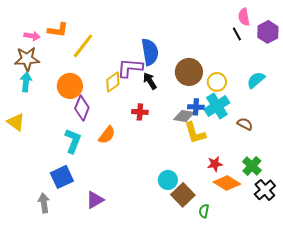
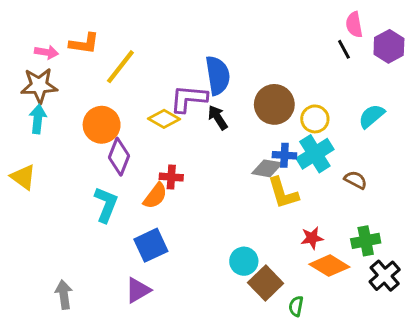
yellow diamond: (113, 82) -> (164, 119), turned 65
red cross: (140, 112) -> (171, 177), moved
green cross: (252, 166) -> (366, 241), turned 36
blue square: (62, 177) -> (151, 245), moved

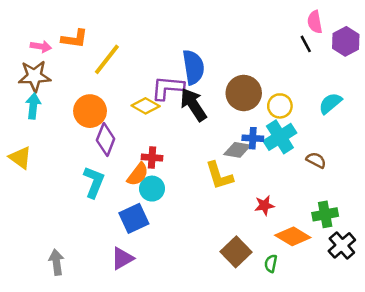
black arrow: (218, 118) -> (193, 105), size x1.5
yellow L-shape: (283, 193) -> (219, 176), moved
red star: (312, 238) -> (264, 205), moved
cyan circle: (244, 261) -> (152, 189), moved
green semicircle: (296, 306) -> (271, 264), moved

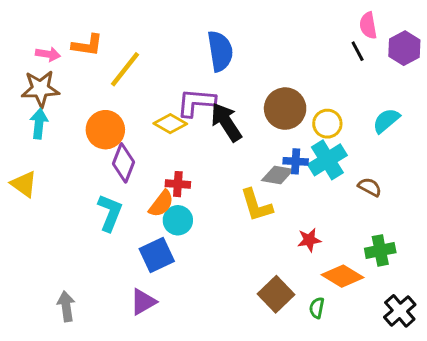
blue semicircle: (193, 67) -> (220, 51), moved
black cross: (342, 245) -> (400, 311), moved

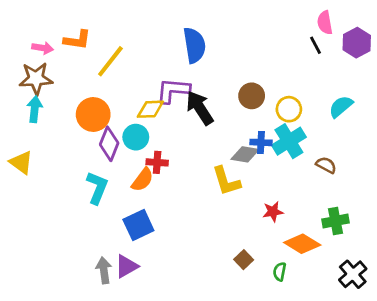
brown circle: (285, 109) -> (252, 96), size x0.7
yellow diamond: (170, 124) -> (150, 109), turned -32
cyan circle: (178, 220) -> (136, 137), moved
brown square: (276, 294) -> (244, 260), size x0.6
gray arrow: (66, 306) -> (104, 270), moved

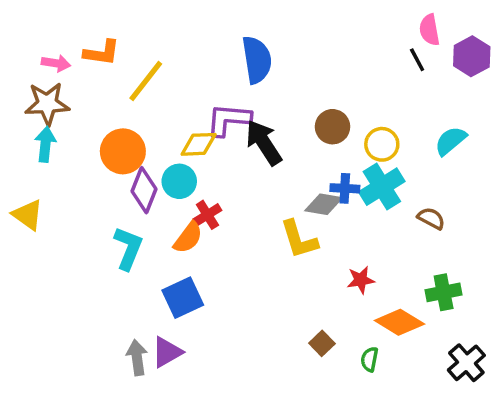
red cross: (157, 162) -> (207, 215), turned -36

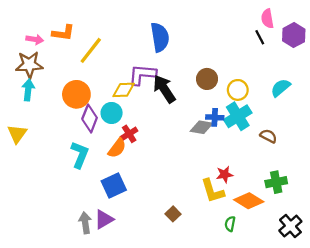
yellow triangle: (28, 215) -> (17, 134), turned 30
yellow L-shape: (299, 239) -> (213, 191), moved
brown square: (322, 343) -> (173, 214), moved

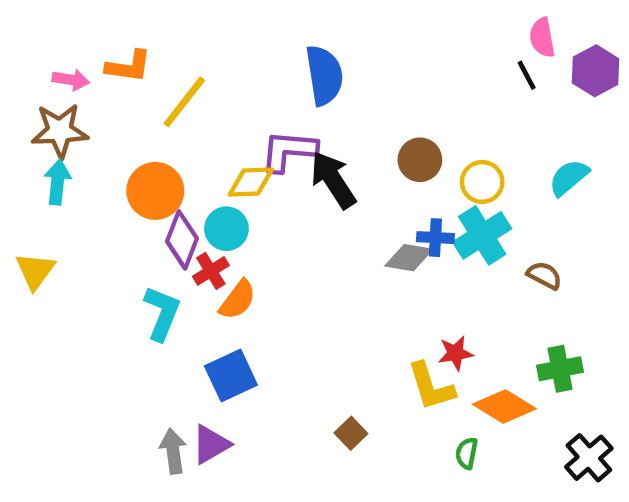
red cross: (129, 134) -> (211, 271), moved

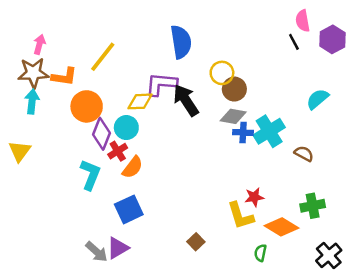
orange L-shape: (129, 66) -> (64, 77), moved
pink arrow: (71, 80) -> (39, 44), turned -84
yellow circle: (482, 182) -> (222, 73), moved
gray diamond: (409, 258) -> (233, 116), moved
gray arrow: (173, 451) -> (97, 252), turned 140

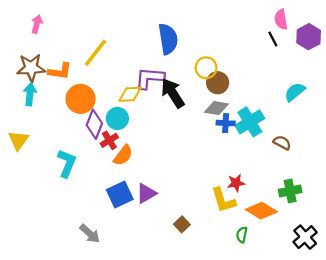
pink arrow: (39, 44) -> (37, 24), moved
cyan L-shape: (90, 175) -> (67, 163), moved
purple triangle: (118, 248) -> (146, 193), moved

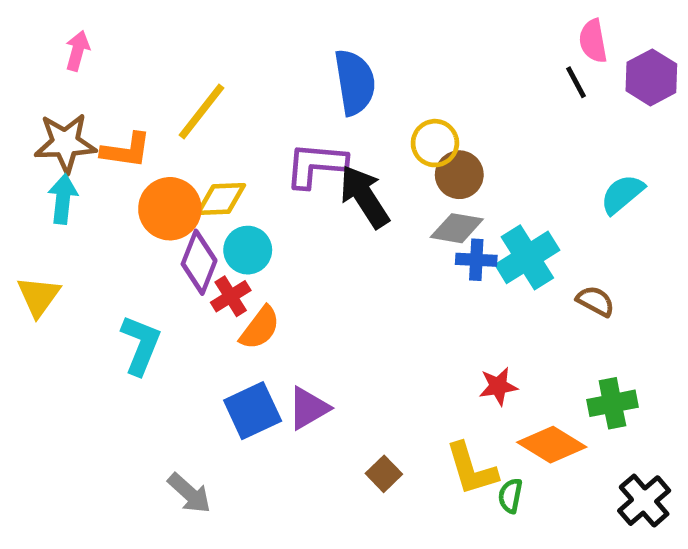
yellow diamond: (130, 94) -> (221, 199), moved
yellow L-shape: (223, 200) -> (471, 469), moved

